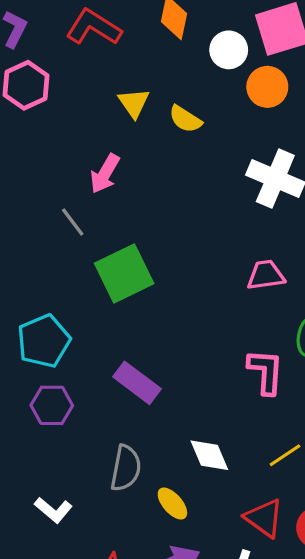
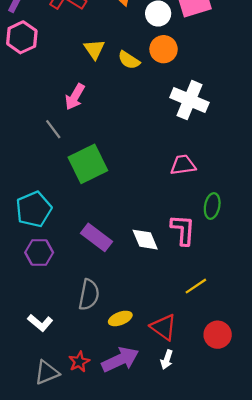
orange circle: (267, 87) -> (164, 49), moved
white diamond: (209, 455) -> (145, 240), moved
yellow ellipse: (172, 504) -> (120, 318), turned -70
red triangle: (264, 518) -> (164, 327), moved

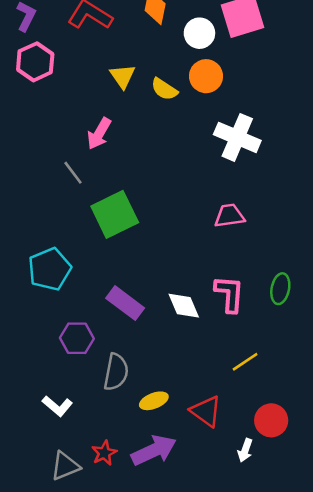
green ellipse: (212, 206) -> (280, 289), moved
purple hexagon: (39, 253) -> (77, 338), moved
white arrow: (167, 360) -> (245, 450), moved

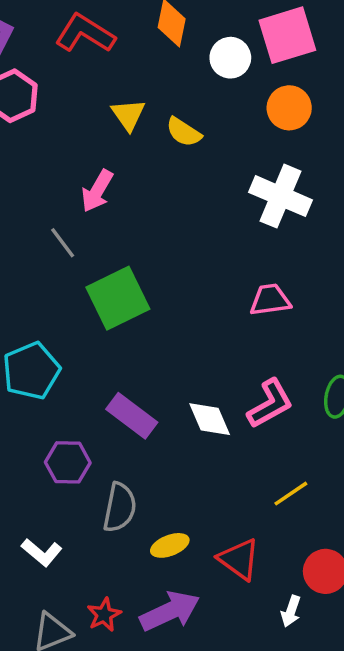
orange circle: (206, 76) -> (289, 108), moved
pink L-shape: (229, 294) -> (270, 404), turned 57

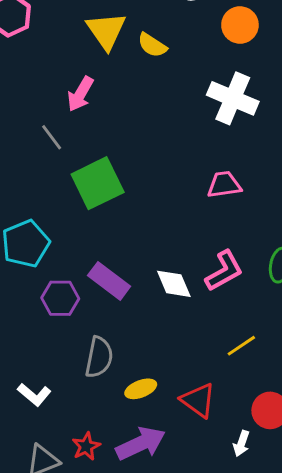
yellow triangle: (128, 115) -> (106, 31), size x1.4
purple hexagon: (68, 462) -> (60, 298), moved

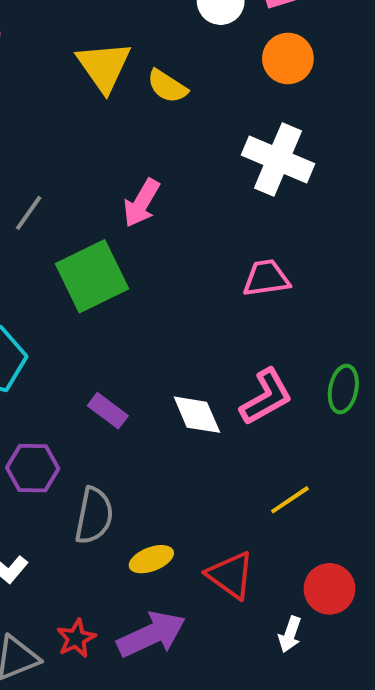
pink arrow: (80, 94) -> (141, 203), moved
gray line: (52, 137) -> (29, 213), turned 72
purple rectangle: (109, 281) -> (108, 411), size x0.7
purple hexagon: (60, 298) -> (33, 468), moved

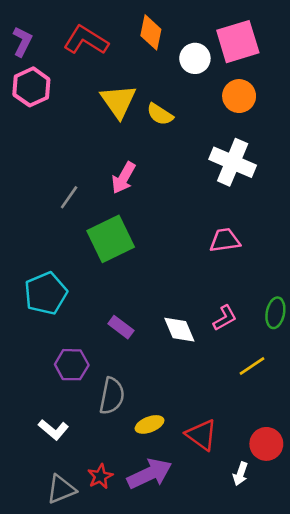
pink arrow: (141, 203) -> (124, 178), moved
pink L-shape: (266, 397) -> (225, 318), size x0.7
yellow line: (290, 500) -> (252, 366), moved

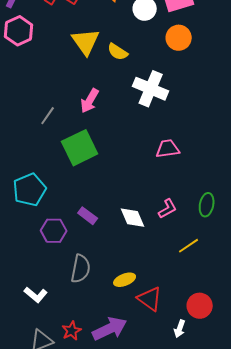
white cross: (233, 162) -> (151, 89), moved
purple hexagon: (72, 365) -> (54, 231), moved
yellow ellipse: (150, 424) -> (125, 280), moved

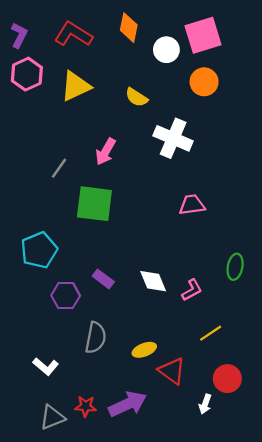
yellow triangle: (86, 42) -> (76, 86), moved, turned 40
green square: (80, 148) -> (94, 204), turned 33
pink L-shape: (168, 209) -> (192, 290), moved
yellow line: (189, 246) -> (211, 333), moved
red star: (72, 331) -> (86, 406), turned 30

